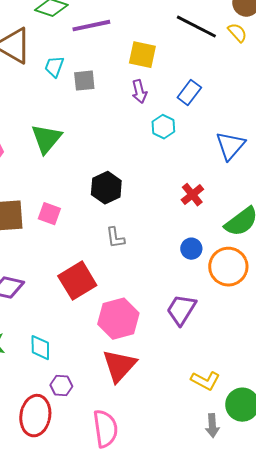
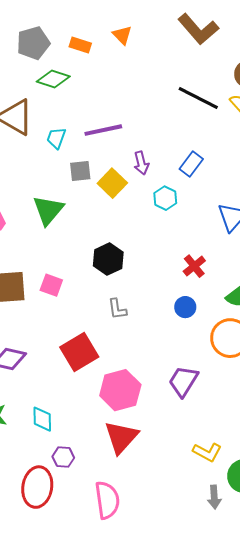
purple line: (91, 26) -> (103, 130), moved
yellow square: (142, 55) -> (112, 183), moved, turned 32
gray square: (84, 81) -> (80, 171), moved
blue circle: (191, 249) -> (185, 307), moved

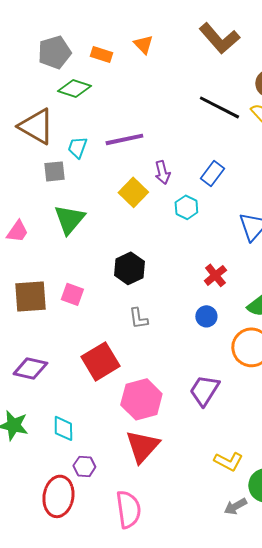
gray square: (80, 171) -> (54, 171), moved
gray arrow: (214, 497) -> (235, 506), turned 65

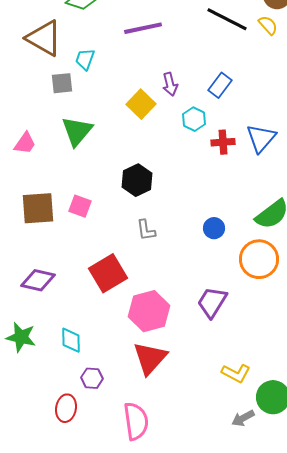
purple line: (124, 139) -> (143, 28), moved
red cross: (215, 275) -> (223, 142), moved, turned 35
red ellipse: (58, 496) -> (66, 408), size x0.7

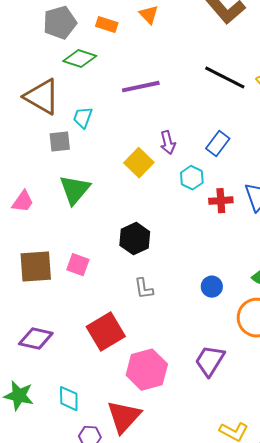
red triangle: (150, 358) -> (124, 417), moved

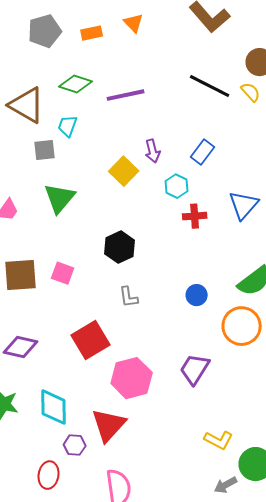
orange rectangle: (107, 25) -> (92, 33), turned -30
green diamond: (80, 59) -> (76, 84), moved
red cross: (221, 201) -> (195, 216), moved
cyan diamond: (69, 399) -> (54, 407), size x1.4

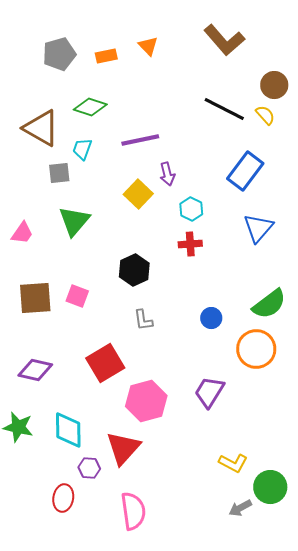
purple line: (126, 95) -> (140, 140), moved
blue rectangle: (203, 152) -> (245, 171), moved, size x1.5
red cross: (195, 216) -> (190, 244), moved

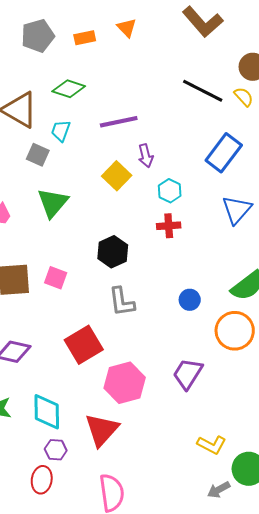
gray square: (59, 173) -> (38, 155), turned 30
gray L-shape: (143, 320) -> (122, 302), size x1.4
purple hexagon: (89, 468) -> (56, 450), moved

